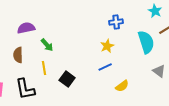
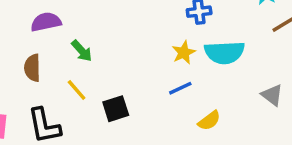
cyan semicircle: (146, 42) -> (225, 53), moved, turned 105
yellow line: (44, 68) -> (77, 90), turned -32
black square: (67, 79) -> (116, 109), turned 35

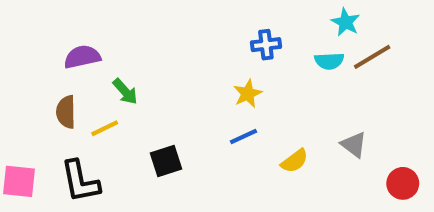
cyan semicircle: (225, 53) -> (329, 61), moved, size x0.6
yellow line: (77, 90) -> (105, 128), moved, turned -75
yellow semicircle: (209, 121) -> (295, 161), moved

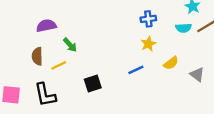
yellow star: (248, 94) -> (148, 44), moved
yellow semicircle: (295, 161) -> (171, 63), moved

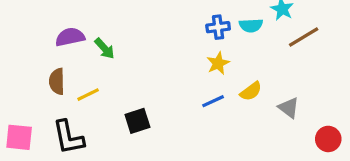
cyan semicircle: (183, 28) -> (251, 25), moved
green arrow: (70, 45) -> (105, 49), moved
blue line: (136, 70) -> (213, 101), moved

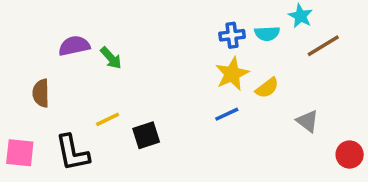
yellow star: (218, 63) -> (232, 74), size x1.4
brown semicircle: (57, 81) -> (41, 93), moved
yellow semicircle: (251, 91) -> (267, 88), moved
yellow line: (88, 95) -> (108, 119), moved

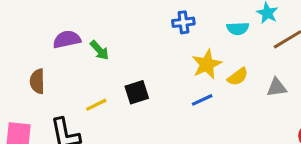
blue cross: (232, 35) -> (183, 22), moved
gray triangle: (307, 121) -> (277, 88), moved, turned -45
black square: (146, 135) -> (137, 92), moved

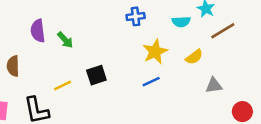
purple semicircle: (67, 39) -> (38, 31), turned -85
yellow semicircle: (238, 77) -> (194, 57), moved
gray triangle: (277, 88) -> (214, 86), moved

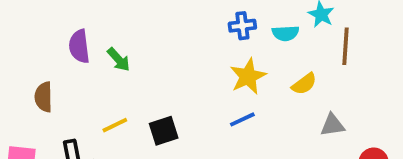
blue cross: (136, 16) -> (242, 26), moved
brown line: (223, 31) -> (346, 46), turned -55
black square: (96, 75) -> (164, 131), moved

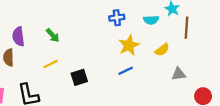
blue cross: (242, 26) -> (117, 18), moved
purple semicircle: (79, 46) -> (18, 36), moved
yellow line: (115, 125) -> (51, 64), moved

